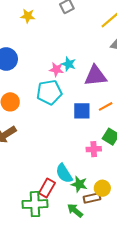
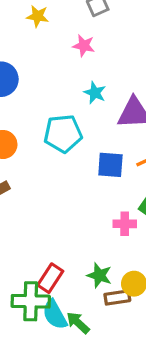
pink star: (56, 69) -> (84, 46), moved
cyan semicircle: (64, 173) -> (55, 314), moved
green arrow: (75, 210) -> (78, 323), moved

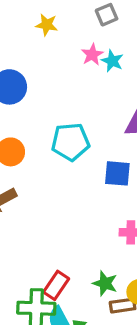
pink star: (84, 46) -> (92, 55), turned 30
cyan star: (95, 93) -> (112, 61), moved

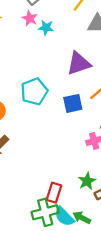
pink star: (92, 55) -> (30, 18), moved
green star: (105, 283) -> (87, 181), turned -30

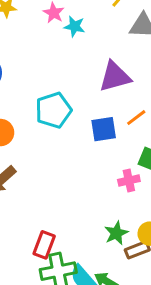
red rectangle: (54, 193) -> (44, 245), moved

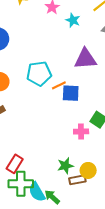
cyan star: (74, 26) -> (73, 20), moved
orange line: (136, 118) -> (59, 85), moved

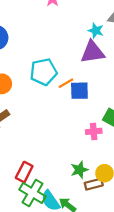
cyan star: (73, 20) -> (96, 31), moved
green cross: (21, 184) -> (32, 193), turned 35

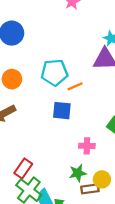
blue square: (79, 91) -> (62, 111), moved
pink cross: (94, 131) -> (87, 146), moved

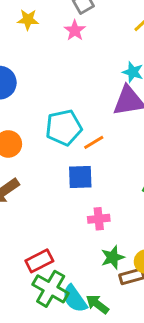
pink cross: (87, 146) -> (99, 219), moved
red rectangle: (23, 168) -> (39, 261), turned 36

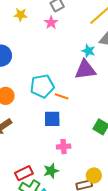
orange line: (94, 142) -> (62, 96), turned 48
green star: (113, 257) -> (51, 171), moved

